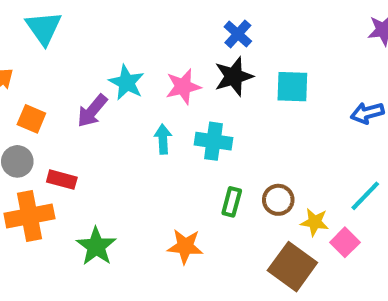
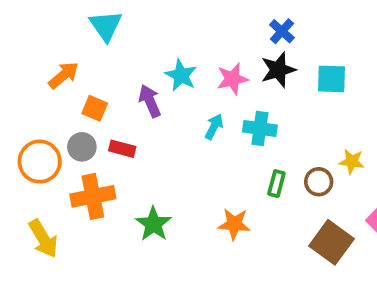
purple arrow: (92, 111) -> (150, 101), turned 116
cyan arrow: (163, 139) -> (214, 127), turned 30
red rectangle: (62, 180) -> (122, 149), moved
yellow star: (315, 222) -> (352, 162), moved

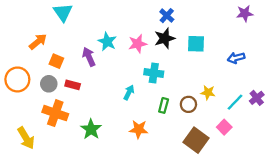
cyan arrow: (214, 127) -> (129, 92), moved
orange circle: (40, 162) -> (17, 79), moved
orange cross: (93, 196) -> (55, 113), turned 30

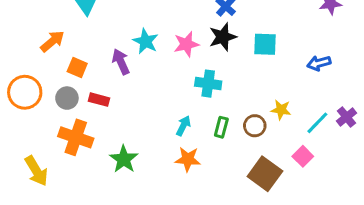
cyan arrow: (129, 92) -> (183, 126), moved

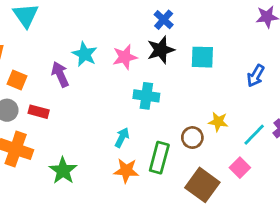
blue arrow: (319, 63) -> (256, 76), turned -45
green rectangle: (221, 127) -> (159, 158), moved, size x1.5

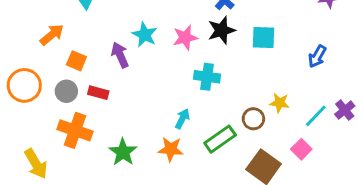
green rectangle: (159, 158) -> (220, 139), turned 40
orange star: (126, 171) -> (171, 149), moved

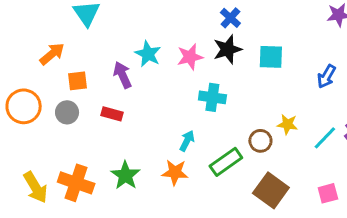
orange square: (76, 61) -> (78, 81), turned -30
red rectangle: (98, 93) -> (112, 114), moved
orange cross: (75, 130) -> (76, 183), moved
pink square: (301, 149) -> (328, 193), moved, turned 30

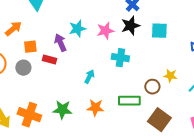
cyan star: (148, 54) -> (77, 29), turned 30
red rectangle: (112, 114) -> (49, 60), moved
cyan arrow: (187, 141) -> (89, 77), moved
green rectangle: (226, 162) -> (129, 101), turned 35
green star: (125, 175) -> (62, 110), turned -30

